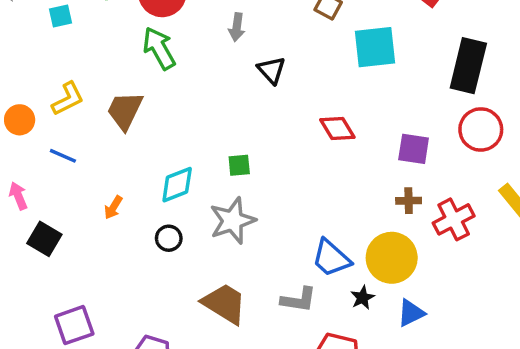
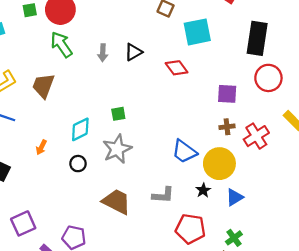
gray arrow: (237, 27) -> (103, 53), moved
black triangle: (271, 70) -> (133, 52), turned 48
red diamond: (337, 129) -> (177, 68), moved
blue trapezoid: (331, 258) -> (184, 152), moved

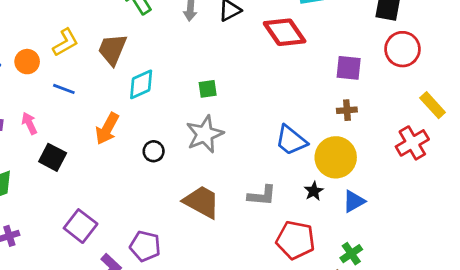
red diamond: (177, 68) -> (285, 32), size x1.4
cyan diamond: (80, 129) -> (141, 84), moved
red cross: (256, 136) -> (412, 143), moved
orange arrow: (41, 147) -> (107, 129), size x1.6
purple square: (23, 223) -> (81, 226), turned -30

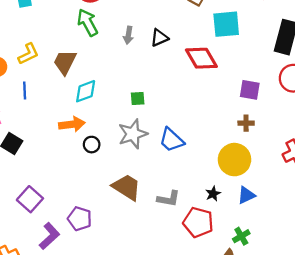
blue line: (64, 89) -> (25, 90), turned 63
orange arrow: (107, 129) -> (72, 124), moved, turned -130
blue trapezoid: (291, 140) -> (172, 140), moved
black star: (314, 191) -> (213, 194), moved
gray L-shape: (262, 196) -> (169, 199), moved

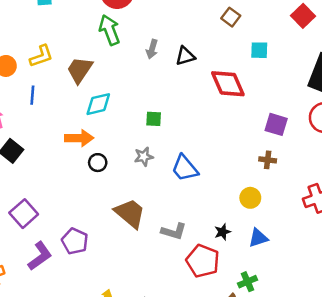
cyan square: (226, 24) -> (259, 50), size x0.6
gray star: (133, 134) -> (144, 157), size x0.6
yellow circle: (234, 160) -> (250, 198), size x0.6

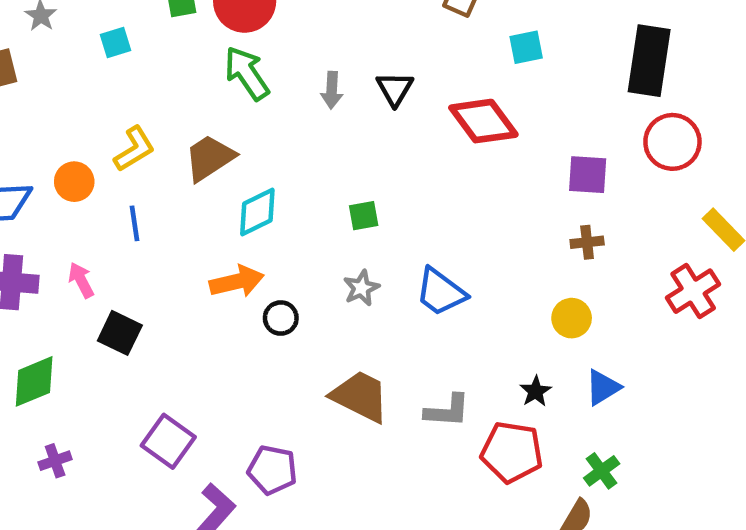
black triangle: (185, 56) -> (395, 89), turned -30
brown trapezoid: (80, 70) -> (210, 158), turned 36

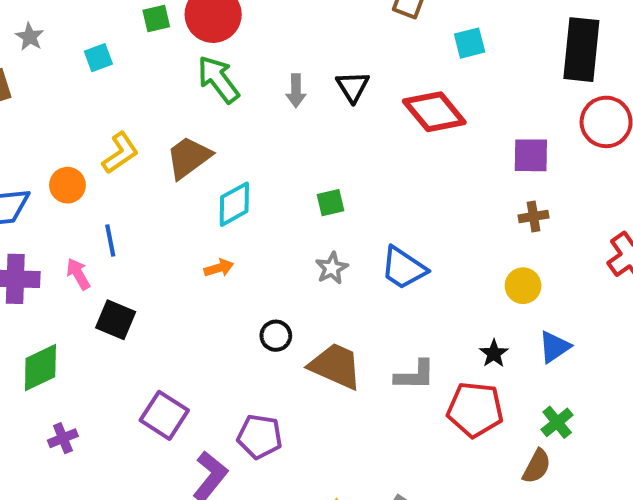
blue line: (134, 223) -> (110, 241), moved
orange arrow: (237, 282) -> (219, 268), size x0.6
black circle: (281, 318) -> (276, 336), moved

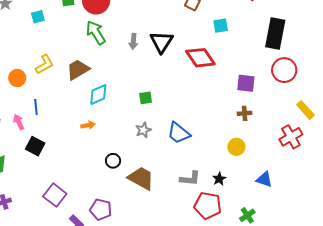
black triangle: (353, 87) -> (161, 42), size x1.4
blue triangle: (554, 347) -> (264, 179), moved, turned 48
gray L-shape: (415, 375) -> (190, 178), moved

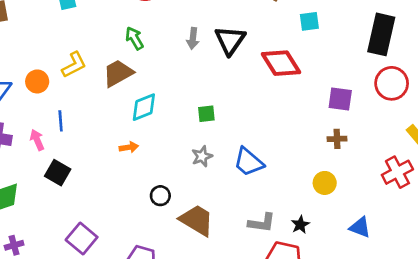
green arrow: (96, 33) -> (134, 38), moved, size x0.7

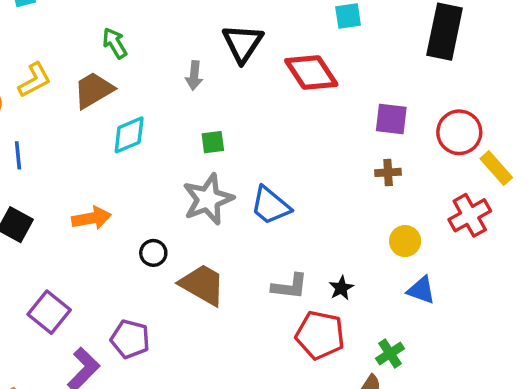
gray arrow: (193, 38) -> (194, 75), moved
red circle: (392, 83) -> (459, 132), moved
orange arrow: (129, 147) -> (92, 218), moved, size x1.5
gray star: (202, 156) -> (208, 199), size x1.8
yellow circle: (325, 183) -> (405, 241), moved

